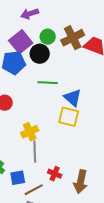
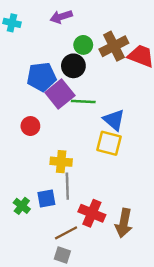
purple square: (21, 42) -> (60, 94), moved
yellow cross: (30, 132) -> (61, 162), turned 30
red cross: (55, 174) -> (92, 213), size x1.5
blue square: (18, 178) -> (46, 198), moved

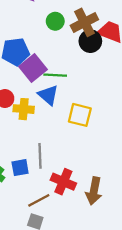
black circle: (73, 66) -> (90, 41), moved
blue triangle: (114, 120) -> (48, 95), moved
yellow cross: (61, 162) -> (24, 109), moved

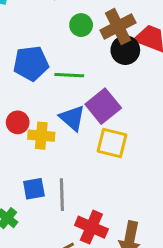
purple square: (33, 68) -> (103, 106), moved
green line: (55, 75) -> (69, 75), moved
blue square: (20, 168) -> (34, 189), moved

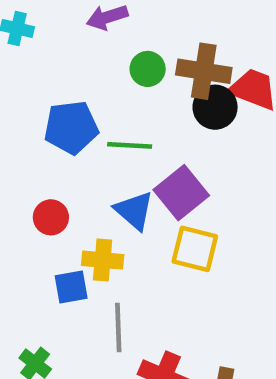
brown cross: (118, 27) -> (204, 71), turned 36
yellow cross: (41, 136) -> (103, 260), moved
blue square: (34, 189) -> (71, 287), moved

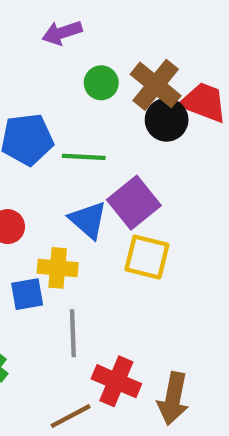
brown cross: (204, 71) -> (156, 85), turned 30

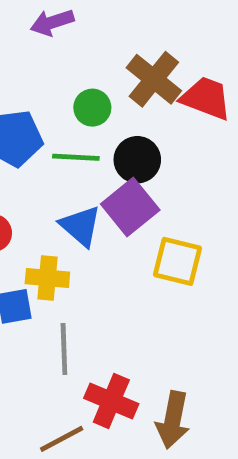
green circle: (101, 83) -> (92, 108), moved
black circle: (167, 120) -> (137, 160), moved
yellow square: (147, 257) -> (178, 261), moved

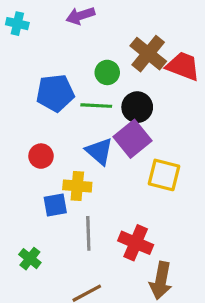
red cross: (111, 401) -> (136, 243), moved

